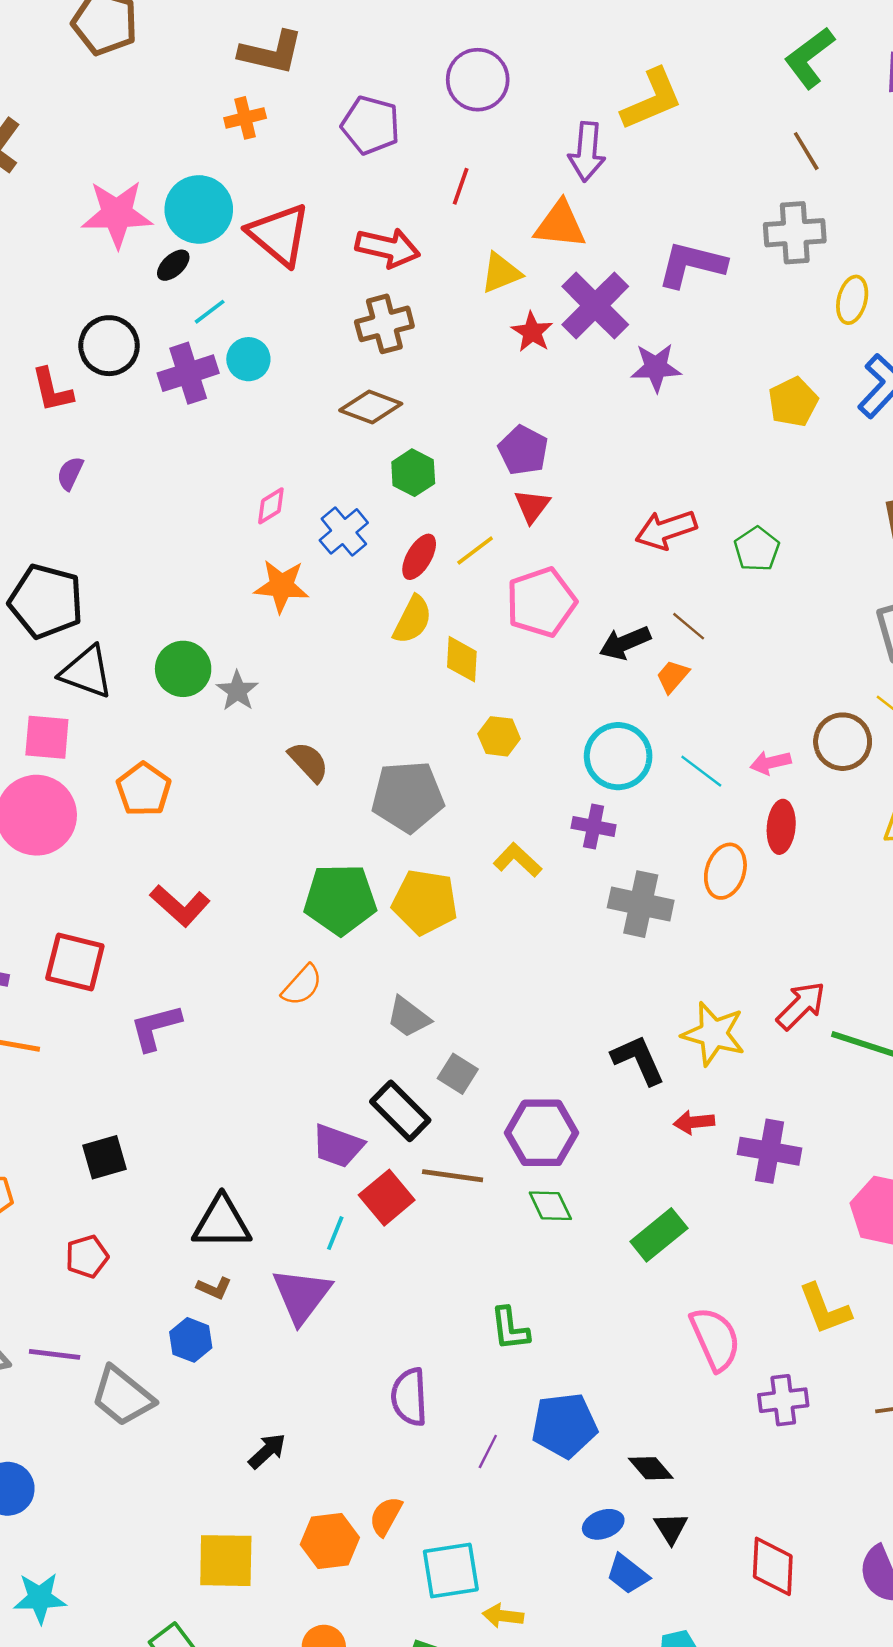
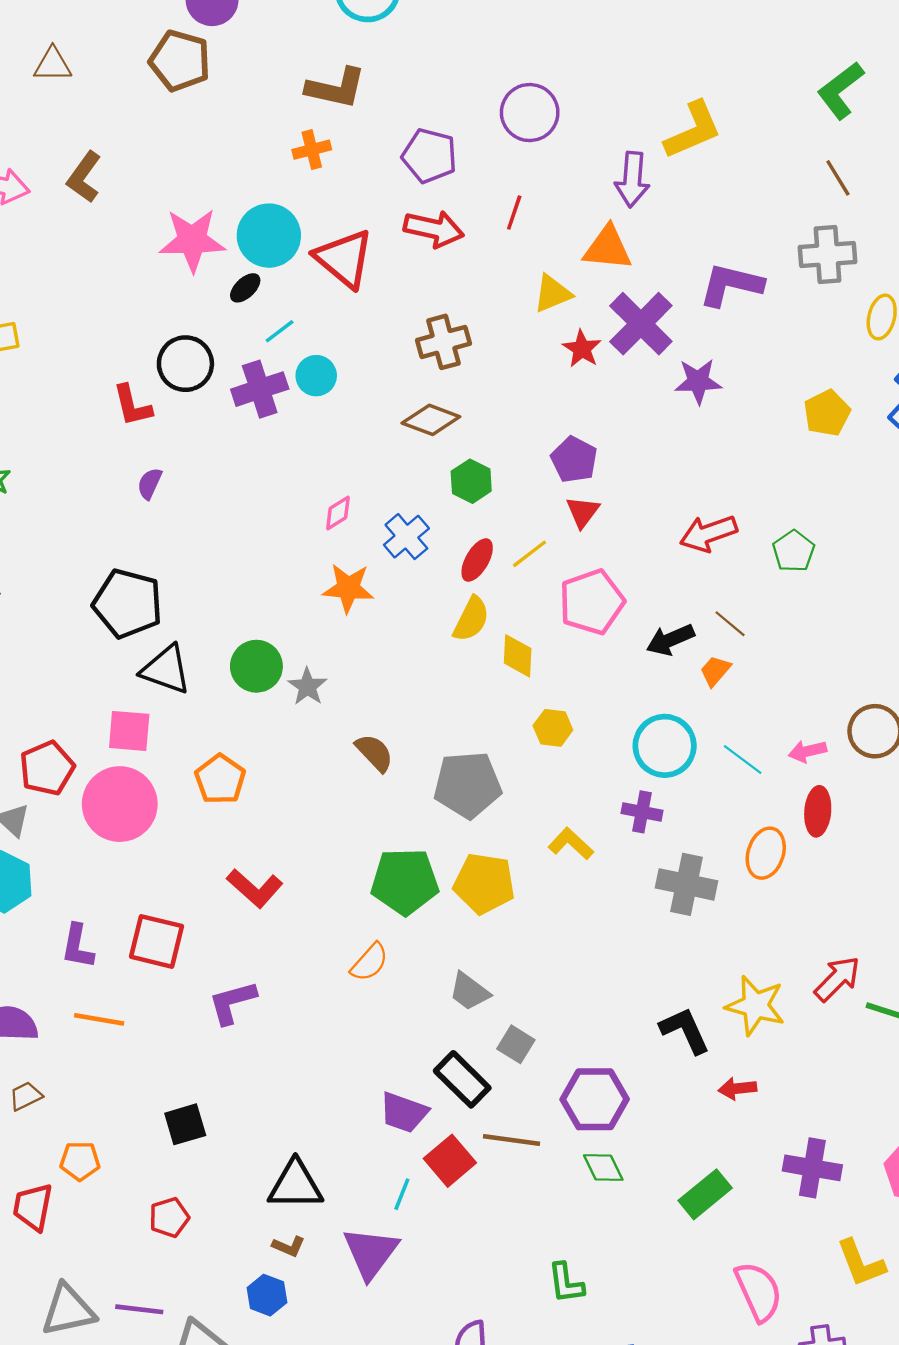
red arrow: (388, 248) -> (434, 229), moved
purple cross: (770, 1151) -> (812, 1168), moved

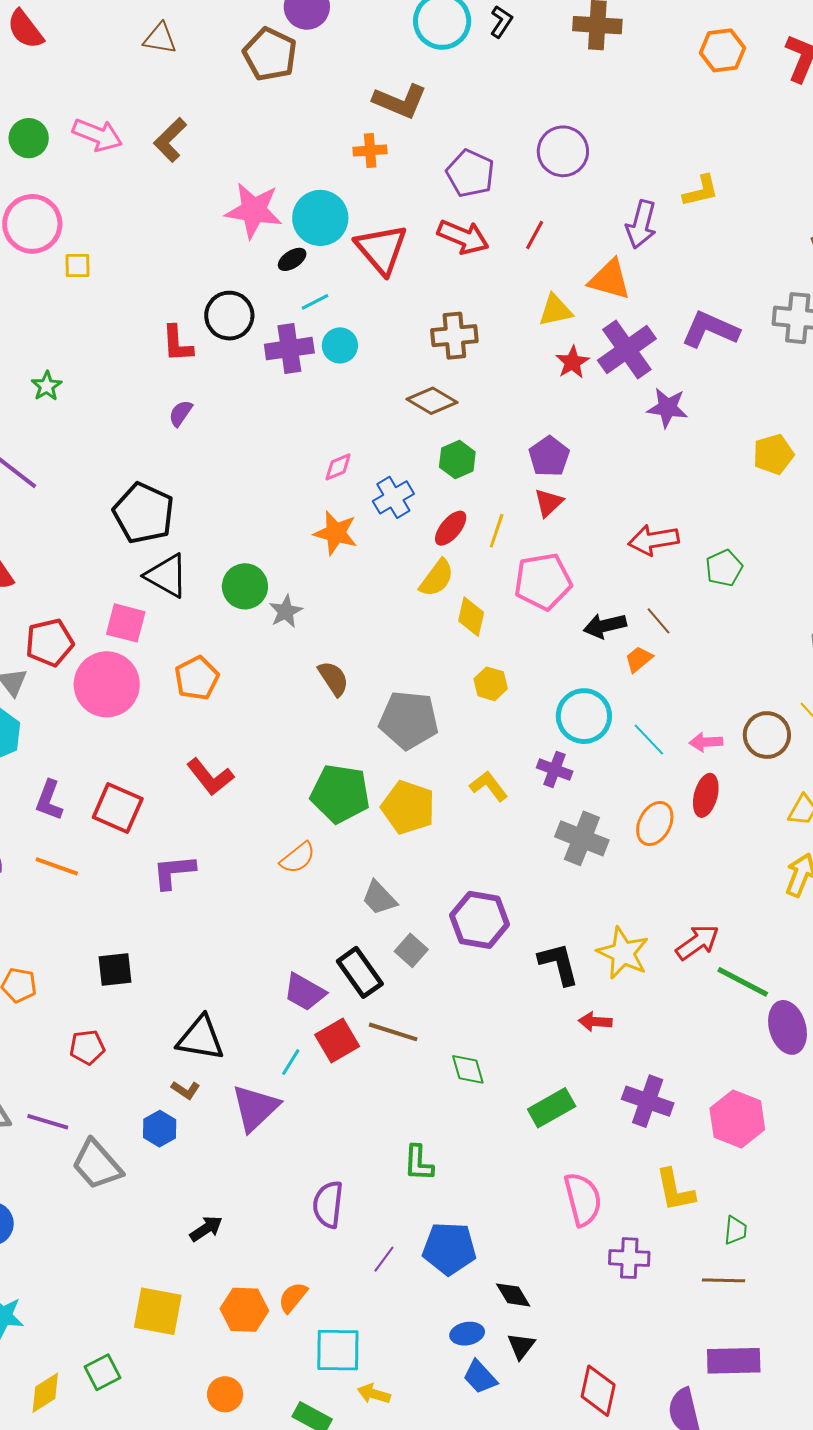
yellow L-shape: (693, 130) -> (701, 191), size x0.7
yellow line: (529, 554) -> (497, 531), turned -44
purple hexagon: (595, 1099) -> (480, 920), moved

